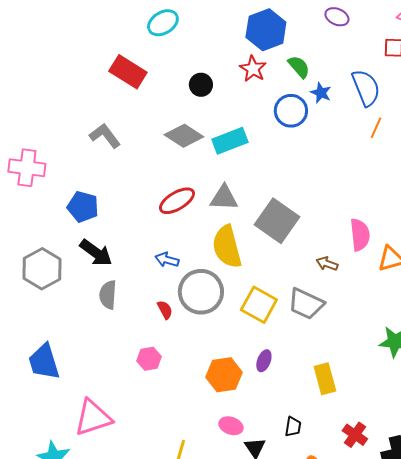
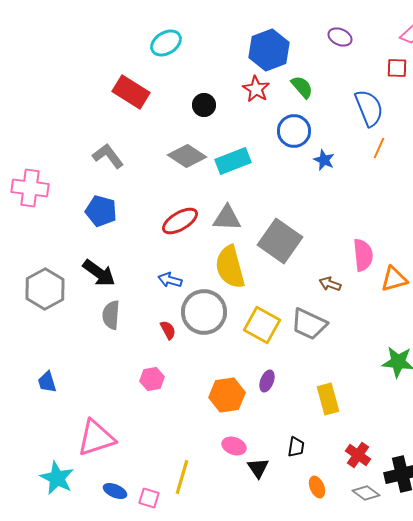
blue star: (321, 93) -> (324, 160), moved
blue pentagon: (83, 207) -> (101, 211), moved
blue trapezoid: (44, 362) -> (47, 382), size x0.6

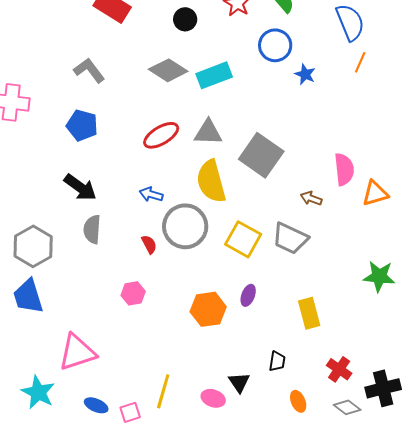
gray hexagon: (45, 289) -> (33, 246), moved
blue trapezoid: (47, 382) -> (28, 296), size x1.6
pink ellipse: (234, 446) -> (213, 398), moved
pink square: (149, 498) -> (130, 412), turned -35

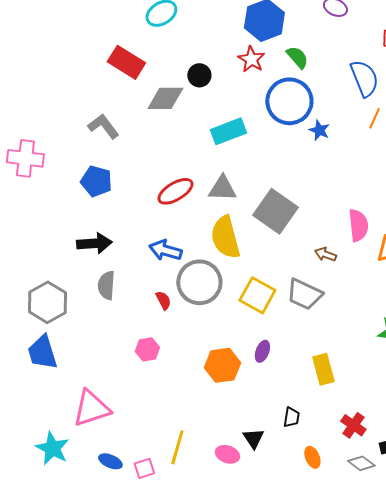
blue circle: (275, 45) -> (289, 101), size x1.4
gray diamond: (168, 70) -> (165, 98), moved, turned -33
black arrow: (80, 187) -> (94, 243), turned -40
blue arrow: (151, 194) -> (165, 250), size x1.4

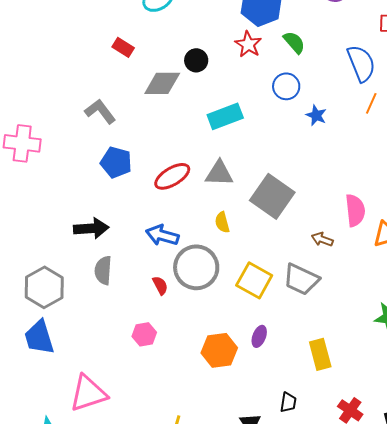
red rectangle: (126, 62) -> (123, 47), size x0.6
blue circle: (289, 101) -> (286, 86), size x0.6
blue pentagon: (96, 181) -> (116, 162), moved
yellow semicircle: (225, 237) -> (222, 222), size x0.5

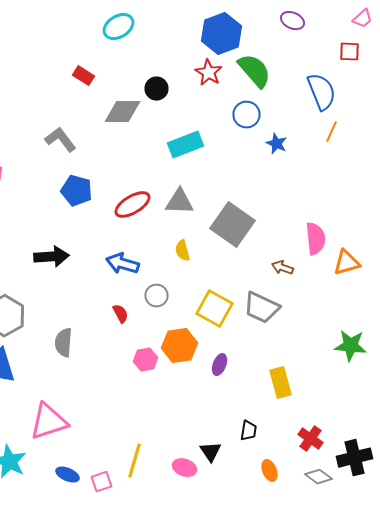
green semicircle: (294, 42) -> (254, 71), size x1.5
gray circle: (196, 267) -> (156, 296), size x0.5
gray semicircle: (103, 270) -> (64, 343), moved
pink hexagon: (144, 334) -> (146, 360), moved
orange hexagon: (219, 350) -> (180, 346), moved

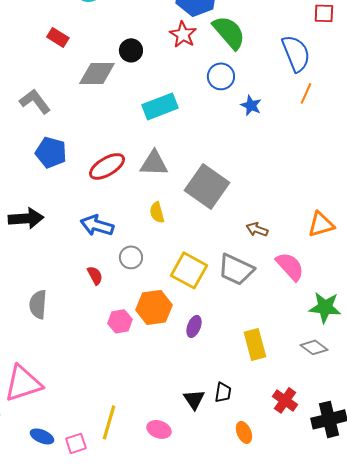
pink semicircle: (316, 239) -> (290, 266), moved, turned -36
black triangle: (210, 452) -> (194, 399), moved
gray diamond: (318, 477) -> (314, 347), moved

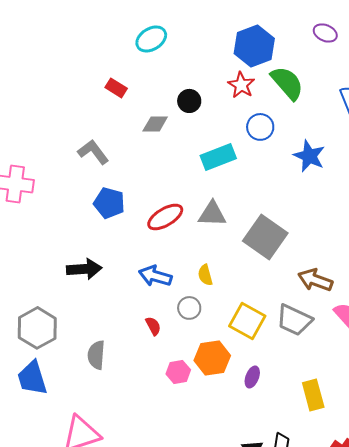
gray diamond: (97, 73) -> (155, 124), size x0.7
blue circle: (221, 76) -> (260, 127), moved
blue star: (251, 105) -> (309, 156), size x1.5
yellow semicircle: (157, 212) -> (205, 275), moved
brown arrow: (257, 229) -> (315, 280), size x1.6

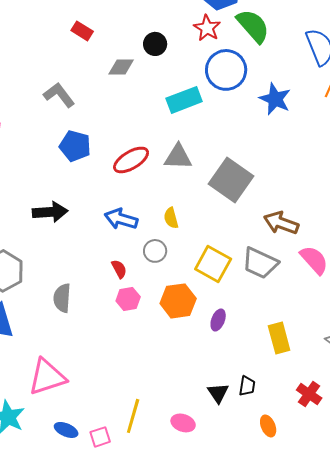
blue circle: (260, 127) -> (226, 70), size x1.5
pink hexagon: (178, 372) -> (128, 299), moved

